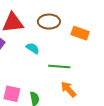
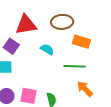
orange rectangle: (80, 33) -> (81, 42), moved

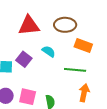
purple square: (11, 46) -> (24, 59), moved
orange arrow: (85, 89) -> (84, 93), turned 54

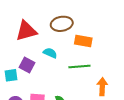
orange arrow: (84, 93) -> (102, 87), moved

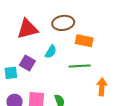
cyan semicircle: (50, 53) -> (51, 52), turned 96

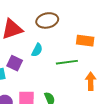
orange rectangle: (84, 41) -> (85, 41), moved

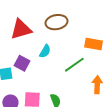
green line: (67, 62) -> (74, 65), turned -30

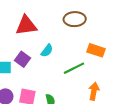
brown ellipse: (56, 22) -> (75, 19), moved

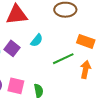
orange arrow: (94, 91) -> (85, 70), moved

